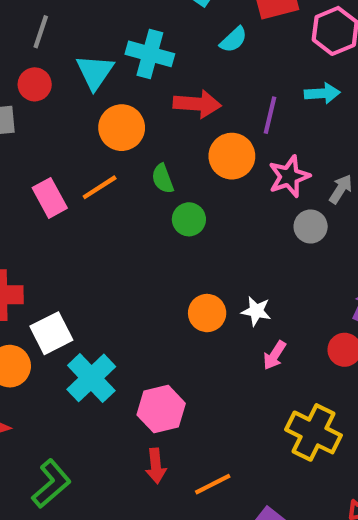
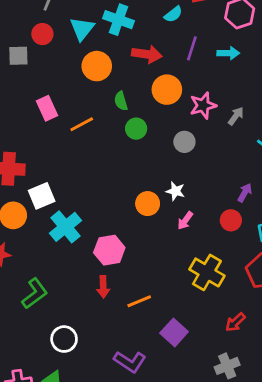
purple line: (270, 115) -> (192, 48), moved
orange line: (100, 187) -> (82, 124), moved
gray circle: (311, 226) -> (184, 142), moved
orange circle: (207, 313) -> (148, 204), moved

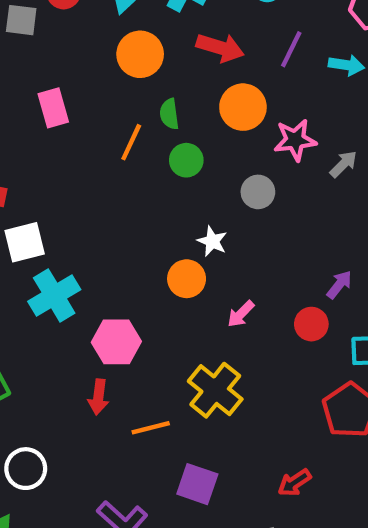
orange line: (82, 124) -> (131, 142), moved, turned -45
white star: (175, 191) -> (212, 241), moved
yellow cross: (207, 272) -> (215, 390), moved
purple square: (174, 332) -> (197, 484), turned -32

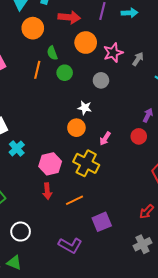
cyan cross: (54, 296) -> (17, 148), size x0.7
yellow cross: (215, 390) -> (86, 163), moved
purple square: (197, 484) -> (102, 222), turned -30

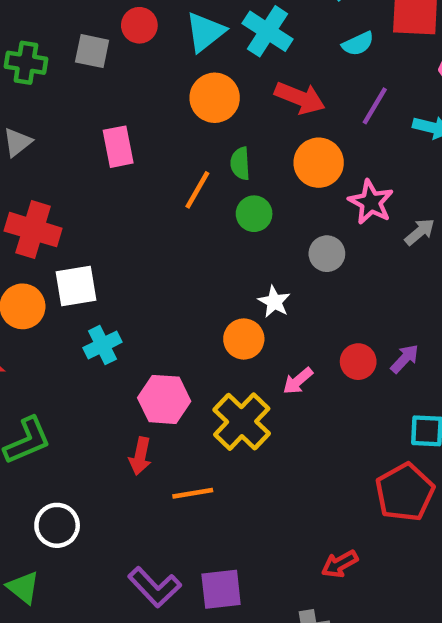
pink star: (113, 53) -> (371, 202), turned 30
red circle: (139, 136) -> (358, 362), moved
purple square: (102, 222) -> (221, 589), moved

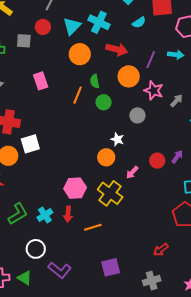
purple line: (375, 106) -> (151, 60), moved
cyan cross: (102, 345) -> (45, 215), moved
purple L-shape: (155, 587) -> (60, 270), moved

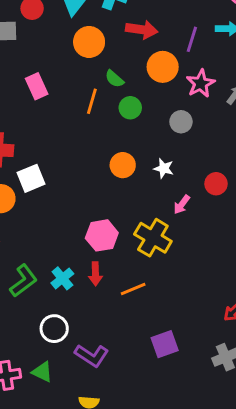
green semicircle: (95, 81) -> (114, 79), turned -32
pink star: (154, 91) -> (201, 84), turned 30
white star: (117, 139) -> (164, 168), moved
orange circle: (106, 157) -> (123, 165), moved

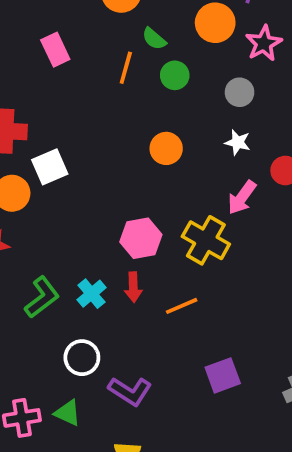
white star: (164, 168) -> (238, 142), moved
pink arrow: (182, 204) -> (242, 197), size x1.4

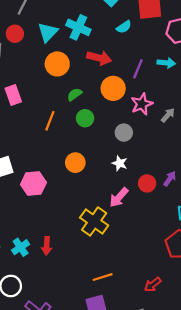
green semicircle: (154, 39) -> (75, 94), turned 98
orange line: (126, 68) -> (50, 121), moved
pink hexagon: (141, 238) -> (33, 183), moved
orange line: (182, 306) -> (103, 277), moved

